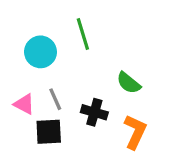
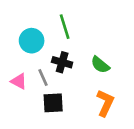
black cross: (94, 112) -> (62, 62), moved
black square: (49, 132) -> (53, 103), moved

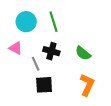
cyan circle: (32, 41) -> (26, 22), moved
pink triangle: (19, 81) -> (16, 48), moved

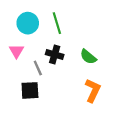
pink triangle: (16, 48) -> (16, 51), turned 32
black square: (44, 85) -> (30, 90), moved

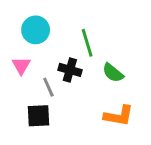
green line: (57, 23) -> (87, 43), moved
orange L-shape: (93, 90) -> (119, 116), turned 75

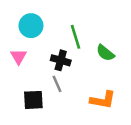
green semicircle: (113, 73) -> (105, 53), moved
gray line: (48, 87) -> (57, 84), moved

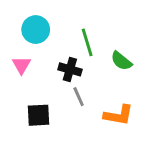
gray line: (57, 84) -> (79, 97), moved

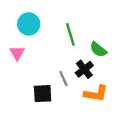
black cross: (70, 69) -> (84, 69), moved, turned 36
black square: (39, 115) -> (43, 94), moved

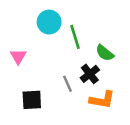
cyan circle: (29, 24) -> (49, 22), moved
black square: (43, 94) -> (32, 100), moved

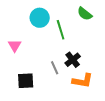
green semicircle: (105, 53) -> (85, 14), moved

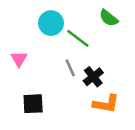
green line: (61, 30) -> (78, 38), turned -36
gray line: (55, 68) -> (70, 68), moved

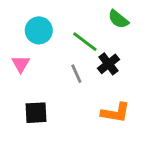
cyan circle: (51, 23) -> (39, 30), moved
black cross: (93, 77) -> (109, 64), moved

